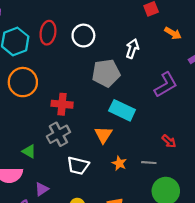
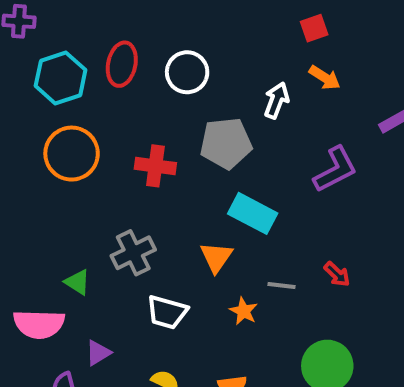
orange arrow: (173, 33) -> (325, 78), moved
red cross: (62, 104) -> (155, 166), moved
gray line: (149, 163) -> (281, 285), moved

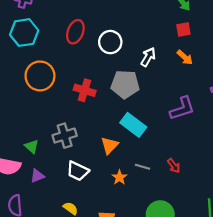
cyan hexagon: (61, 78) -> (24, 33), moved
white arrow: (276, 100) -> (148, 57), moved
purple triangle: (98, 353) -> (37, 176), moved

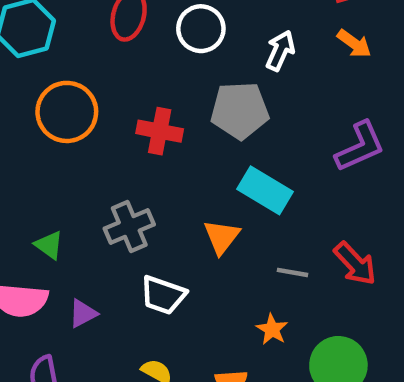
green triangle: (32, 147) -> (49, 245), moved
red arrow: (174, 166) -> (355, 264), size x1.5
orange star: (119, 177) -> (272, 329), moved

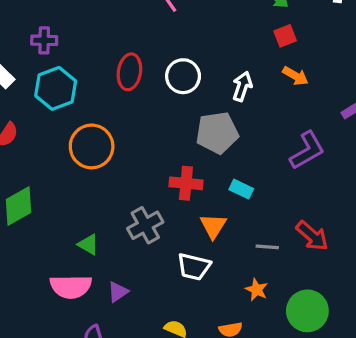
red cross: (160, 131) -> (186, 183), moved
cyan rectangle: (265, 190) -> (241, 189), size x0.6
white trapezoid: (163, 295) -> (194, 267), moved

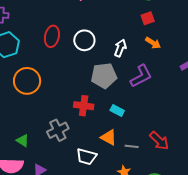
purple L-shape: (307, 150) -> (141, 76), moved
orange triangle: (213, 226) -> (109, 137), moved, turned -36

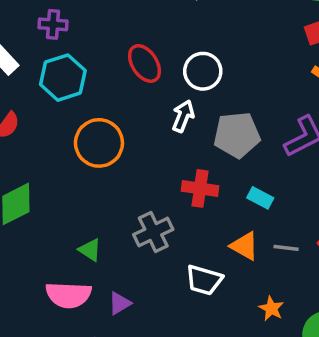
red ellipse: (52, 36) -> (145, 63), turned -45
white arrow: (120, 48) -> (183, 116), moved
gray line: (132, 146) -> (286, 248), moved

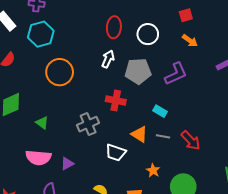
red ellipse: (145, 63) -> (114, 27), moved, turned 35
white circle: (203, 71) -> (148, 34), moved
cyan rectangle: (260, 198) -> (160, 111), moved
green triangle: (90, 250) -> (42, 123), moved

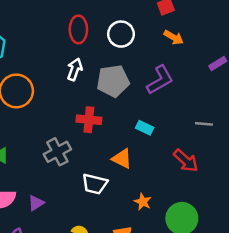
gray line: (163, 136) -> (204, 124), moved

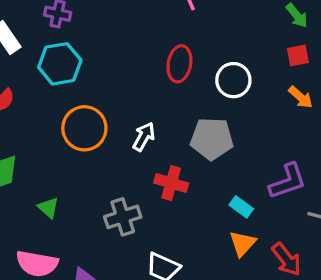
white arrow: (75, 69) -> (144, 137), moved
purple L-shape: (160, 80) -> (288, 181), moved
orange triangle: (122, 159) -> (243, 244), moved, turned 35

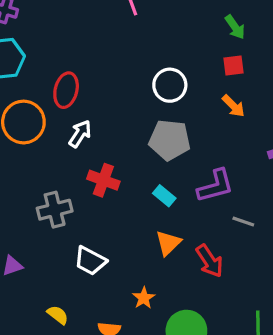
red ellipse: (179, 64) -> (66, 90), moved
gray pentagon: (212, 139) -> (170, 140), moved
cyan rectangle: (241, 207) -> (164, 196), moved

